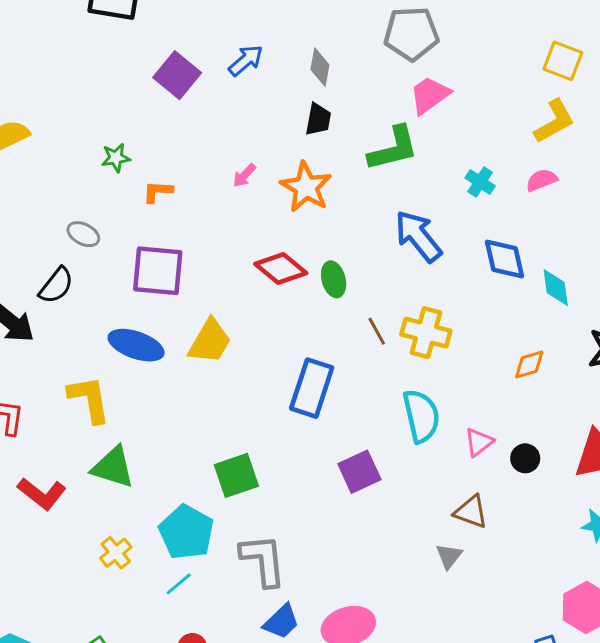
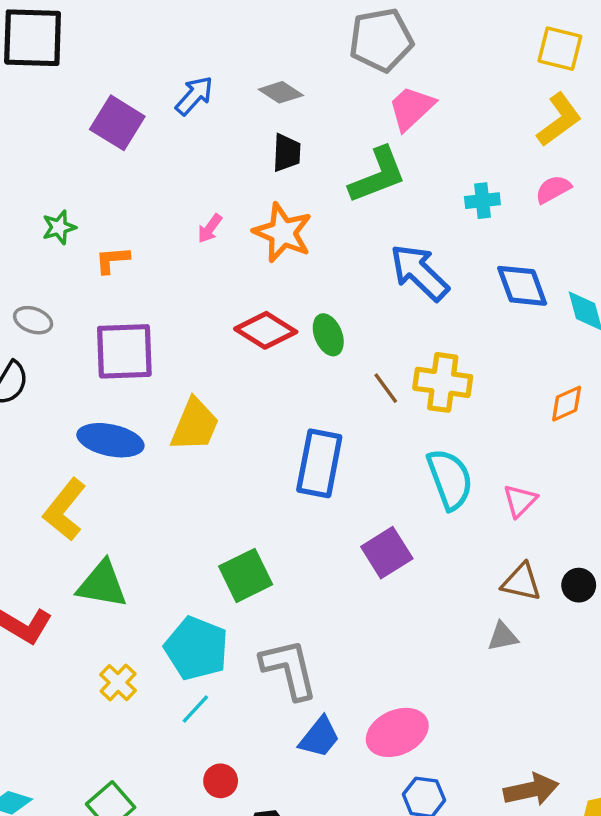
gray diamond: (320, 67) -> (281, 92), turned -60
cyan cross: (480, 182) -> (482, 201), turned -32
yellow L-shape: (89, 399) -> (65, 510), turned -124
black circle: (525, 458) -> (579, 585), moved
gray triangle: (449, 556) -> (503, 637), turned 48

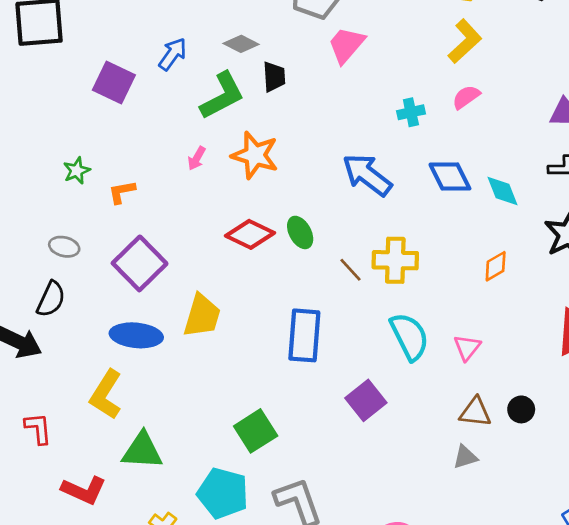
black trapezoid: (287, 153) -> (274, 77), moved
green L-shape: (378, 175) -> (222, 96), moved
purple square: (124, 351) -> (140, 263), turned -36

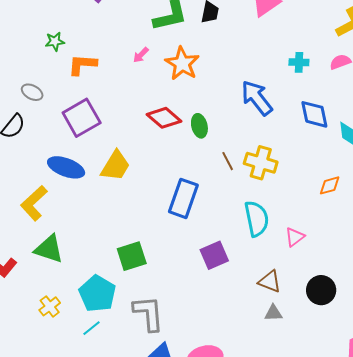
orange L-shape: (122, 192) -> (82, 65), size x1.4
black circle: (521, 409) -> (321, 290), size x1.5
brown triangle: (475, 412) -> (270, 281), moved

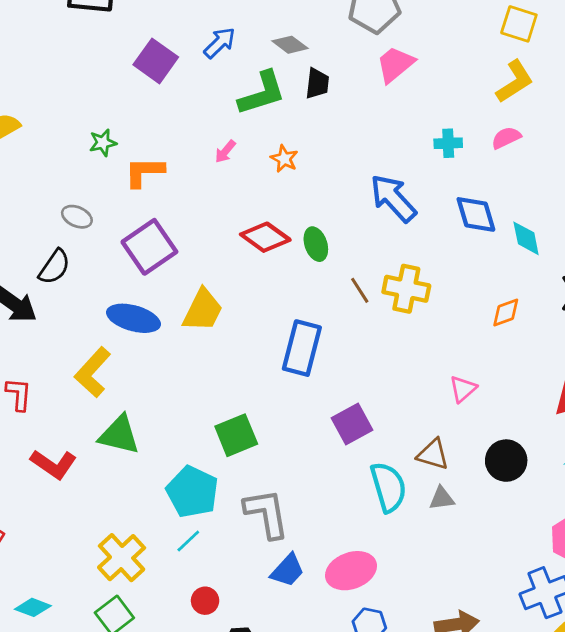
orange star: (182, 64) -> (284, 159), size x0.6
cyan semicircle: (257, 219) -> (388, 487), moved
yellow cross: (50, 306) -> (122, 558), moved, size x1.6

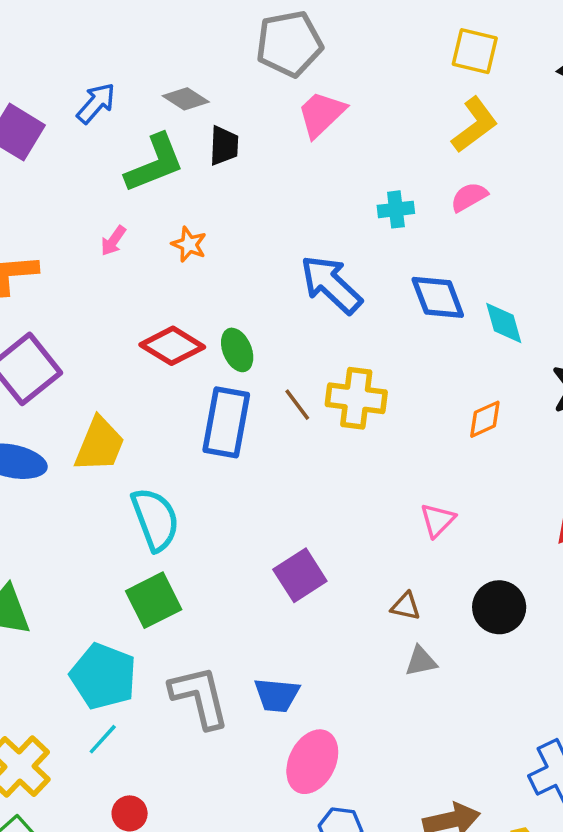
blue rectangle: (302, 348) -> (226, 422), moved
brown triangle: (433, 454) -> (406, 606), size x0.7
cyan semicircle: (388, 487) -> (155, 519), moved
blue trapezoid: (288, 570) -> (277, 695), moved, turned 57
pink ellipse: (351, 571) -> (312, 762), turned -39

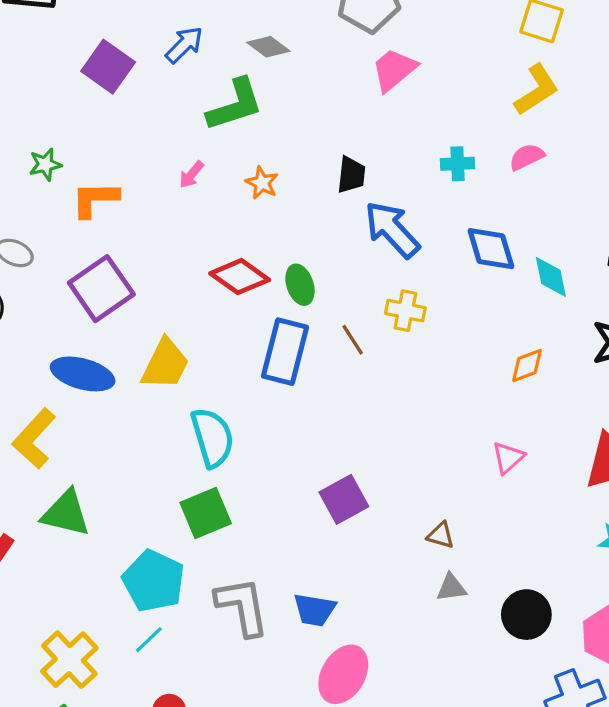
black trapezoid: (224, 146) -> (351, 175), moved
yellow cross: (356, 398) -> (405, 311), moved, size x0.7
pink triangle: (438, 520) -> (508, 458), moved
black circle: (499, 607) -> (526, 615), moved

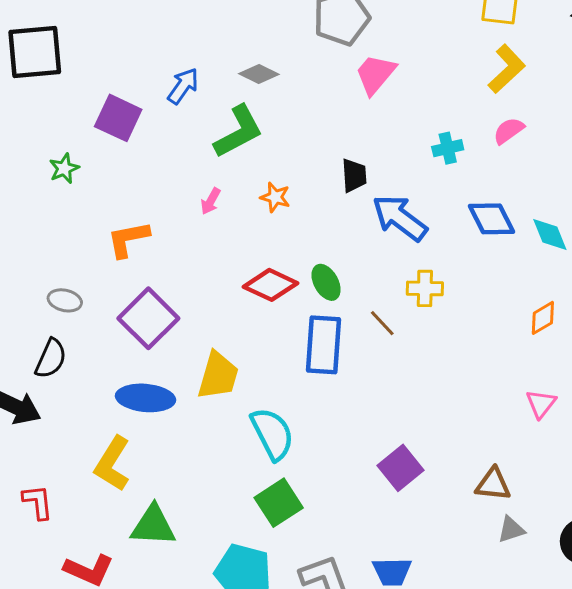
green star: (45, 164) -> (64, 168), moved
brown triangle: (441, 535) -> (493, 484), size x1.4

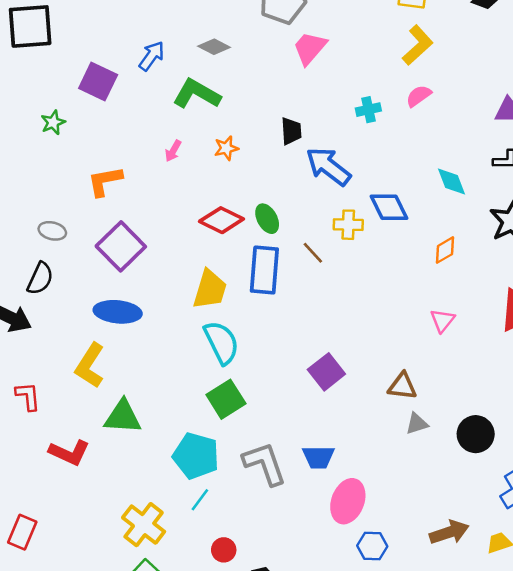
green L-shape: (238, 132) -> (197, 94), turned -123
orange star: (275, 197) -> (226, 148), turned -30
blue diamond: (491, 219) -> (389, 207), moved
yellow trapezoid: (218, 376) -> (210, 289), moved

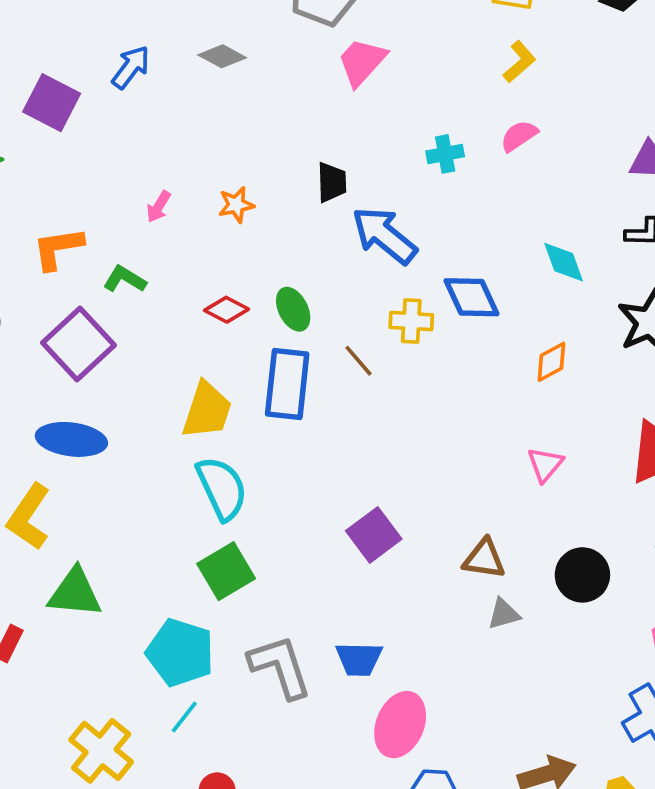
yellow L-shape: (418, 45) -> (519, 62), size x0.7
green L-shape: (197, 94) -> (125, 279), moved, size x0.6
red diamond: (221, 220) -> (226, 310), size x0.7
black circle: (476, 434) -> (582, 575), moved

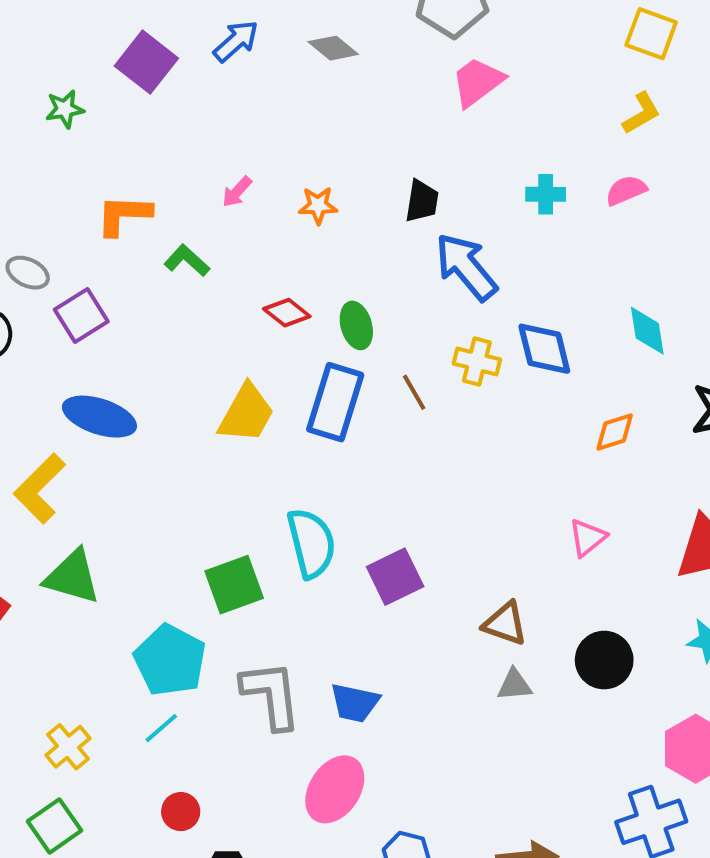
purple square: (79, 344) -> (81, 316), moved, size x0.7
cyan semicircle: (222, 488) -> (311, 543), moved
pink ellipse: (400, 725) -> (335, 789), moved
yellow cross: (101, 751) -> (68, 747), size x0.7

